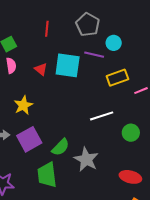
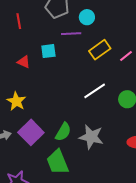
cyan square: (68, 65) -> (48, 51), size x0.6

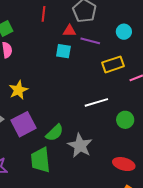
cyan circle: (87, 17) -> (124, 32), moved
red triangle: (24, 62) -> (69, 31), moved, turned -40

